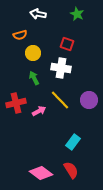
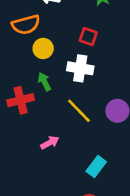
orange semicircle: (20, 35) -> (26, 25), size x1.5
red cross: (16, 103) -> (21, 100), moved
pink arrow: (39, 111) -> (50, 143), moved

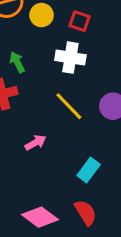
yellow circle: (43, 48) -> (42, 15), moved
green arrow: (44, 82) -> (17, 62), moved

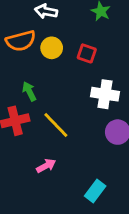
white cross: (70, 58) -> (105, 94), moved
yellow line: (69, 106) -> (56, 125), moved

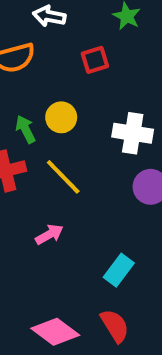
yellow circle: (52, 48) -> (61, 117), moved
red square: (87, 53) -> (95, 60), moved, turned -36

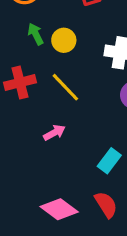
green arrow: (25, 129) -> (36, 34), moved

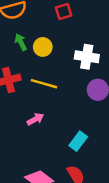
yellow line: (65, 87) -> (44, 84), turned -30

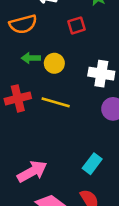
green arrow: (21, 42) -> (31, 58), turned -63
pink arrow: (35, 119) -> (32, 171), moved, size x1.6

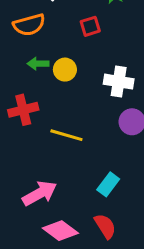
yellow line: (56, 102) -> (66, 135), moved

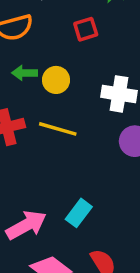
yellow line: (66, 135) -> (58, 129), moved
cyan rectangle: (108, 184) -> (79, 213), moved

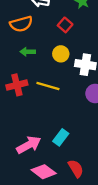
red square: (86, 29) -> (65, 25), turned -32
yellow circle: (56, 80) -> (61, 54), moved

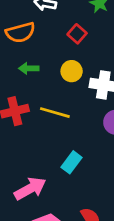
cyan rectangle: (61, 137) -> (72, 162), moved

